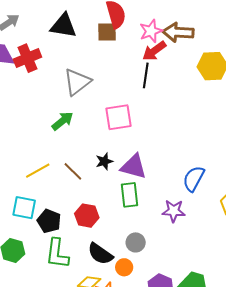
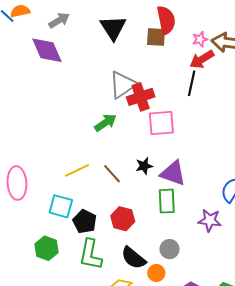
black triangle: (63, 26) -> (113, 28), turned 44
pink star: (151, 31) -> (200, 39), size x0.7
red cross: (27, 58) -> (141, 97), moved

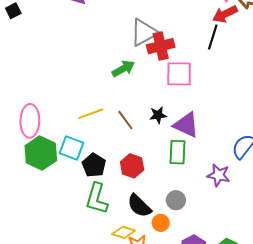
green hexagon: (47, 248) -> (41, 153), moved, size x1.4

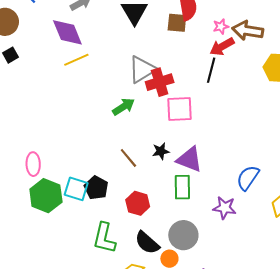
yellow line: (91, 114) -> (76, 60), moved
pink ellipse: (30, 121) -> (33, 164), size x0.7
black pentagon: (94, 165) -> (96, 188), moved
gray circle: (176, 200) -> (183, 235), size x1.5

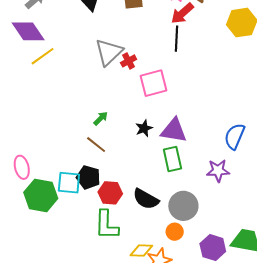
red cross: (160, 82) -> (129, 61), size x0.6
green arrow: (124, 107) -> (101, 118), moved, size x0.7
brown line: (128, 158) -> (96, 145), moved
red hexagon: (138, 203) -> (110, 193), moved
black semicircle: (147, 243) -> (146, 199), moved

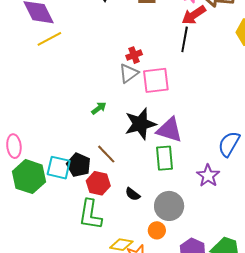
gray triangle: (109, 52) -> (129, 73), moved, size x0.7
black star: (144, 128) -> (140, 124), size x1.8
brown line: (96, 145) -> (106, 154), moved
purple star: (218, 171) -> (208, 176), turned 30
black semicircle: (146, 199) -> (133, 194), size x0.6

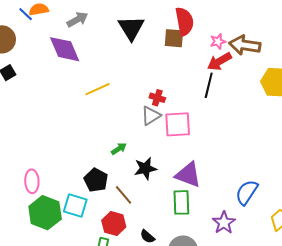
yellow line: (49, 39) -> (98, 89), moved
red cross: (134, 55) -> (157, 98), turned 35
black star: (140, 124) -> (145, 168), moved, size x0.7
black pentagon: (79, 165) -> (96, 180), moved

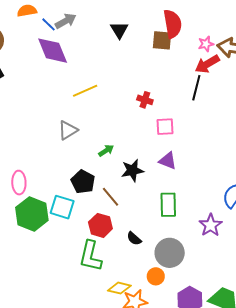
blue line: (26, 14) -> (48, 24), moved
black triangle: (131, 28) -> (119, 30), size x0.7
gray triangle: (151, 116) -> (68, 130), moved
pink square: (178, 124) -> (165, 127), size x0.7
purple triangle: (188, 175) -> (168, 161), moved, size x0.7

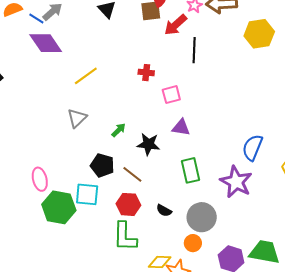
red arrow: (207, 64) -> (175, 25), moved
black star: (132, 170) -> (148, 144), turned 30
purple star: (211, 225) -> (236, 182), size x1.4

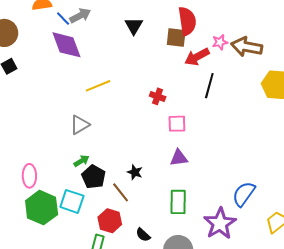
purple triangle: (181, 127) -> (179, 158), turned -30
green arrow: (119, 130) -> (81, 161), moved
black star: (148, 144) -> (135, 172), moved, size x0.7

